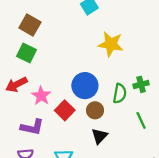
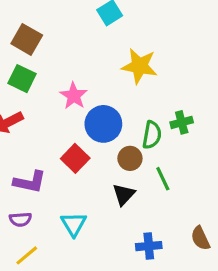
pink star: (41, 96) -> (74, 96), moved
brown circle: (95, 110) -> (130, 158), moved
green line: (141, 120) -> (163, 179), moved

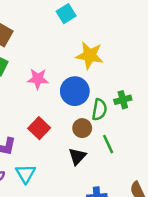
pink star: (74, 96) -> (38, 79), turned -30
blue circle: (103, 124) -> (75, 91), moved
cyan triangle: (74, 224) -> (26, 174), moved

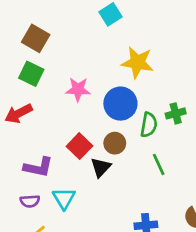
brown circle: (82, 128) -> (115, 143), moved
black triangle: (77, 156) -> (101, 167), moved

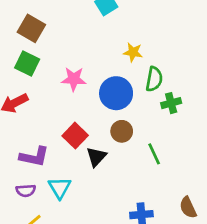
yellow star: (137, 63) -> (133, 52), size x0.6
green semicircle: (149, 125) -> (154, 79), moved
brown circle: (115, 143) -> (122, 131), moved

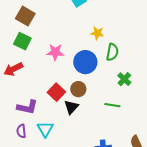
green cross: (171, 103) -> (124, 79), moved, turned -32
brown circle: (122, 131) -> (78, 89), moved
green line: (154, 154) -> (112, 105), turned -56
purple semicircle: (26, 191) -> (21, 131), turned 88

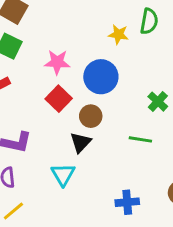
green semicircle: (112, 52) -> (149, 21), moved
red square: (56, 92) -> (59, 99), moved
cyan triangle: (45, 129) -> (63, 174), moved

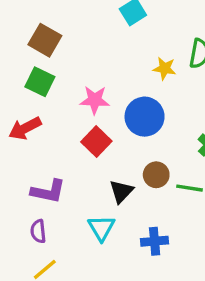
brown circle: (91, 116) -> (156, 175), moved
blue cross: (127, 202) -> (155, 241), moved

